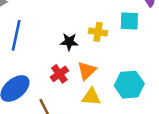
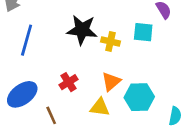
black star: (69, 42) -> (82, 30), moved, size x1.6
orange triangle: (87, 71) -> (111, 82), moved

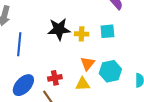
cyan square: (143, 32) -> (107, 31), moved
red cross: (68, 82) -> (55, 78), moved, turned 32

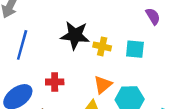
red cross: (55, 78) -> (55, 82), moved

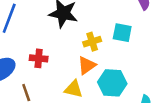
yellow cross: (102, 46) -> (92, 42), moved, turned -36

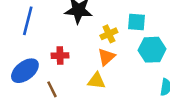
cyan hexagon: (112, 83) -> (152, 50), moved

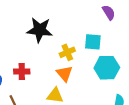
orange triangle: (106, 57) -> (65, 74), turned -30

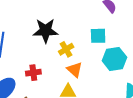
yellow cross: (67, 52) -> (66, 49), moved

